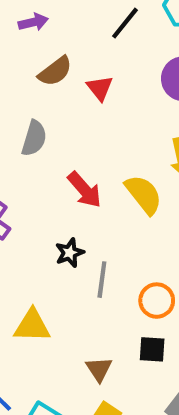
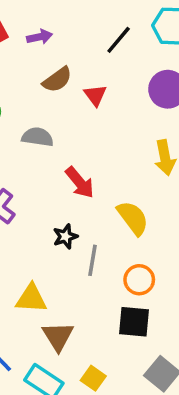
gray semicircle: (34, 138) -> (37, 137), turned -100
yellow semicircle: (144, 194) -> (133, 218), moved
black square: (152, 349) -> (134, 322), size x1.4
brown triangle: (99, 369) -> (58, 336), moved, size x1.4

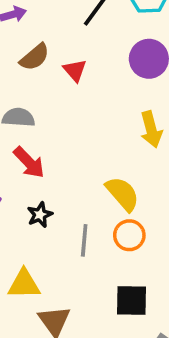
red arrow: (80, 183) -> (29, 162), moved
black star: (65, 236) -> (40, 215), moved
orange circle: (139, 280) -> (129, 235), moved

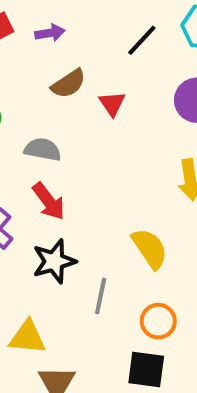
black star: (40, 215) -> (54, 261), size x1.5
orange circle: (129, 235) -> (158, 321), moved

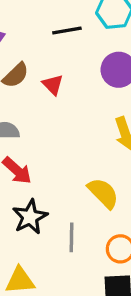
black line: (142, 40) -> (67, 31), turned 48

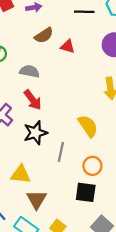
red triangle: (53, 85) -> (68, 46), turned -40

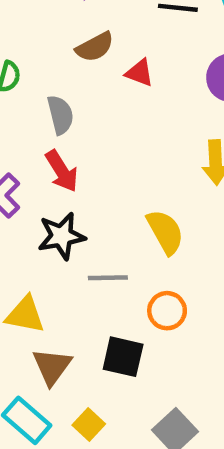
gray semicircle: (29, 71) -> (60, 115), turned 60
gray line: (61, 152) -> (108, 278), turned 72
black square: (86, 192) -> (123, 357), moved

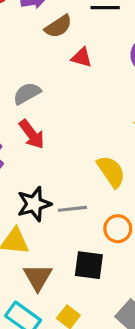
brown semicircle: (95, 47) -> (58, 26), moved
gray semicircle: (60, 115) -> (27, 93), turned -100
black star: (61, 236) -> (34, 204), moved

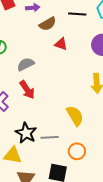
black star: (34, 204) -> (26, 133), turned -30

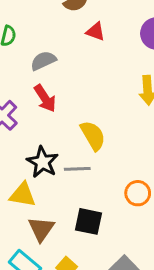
yellow semicircle: (75, 116) -> (93, 136), moved
orange circle: (77, 151) -> (138, 193), moved

